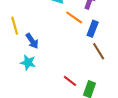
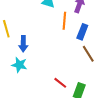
orange line: (74, 17) -> (64, 21), turned 60
blue arrow: (32, 41) -> (23, 44), turned 35

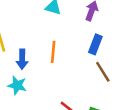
orange line: (64, 21) -> (53, 52), moved

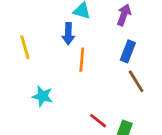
blue arrow: (22, 59) -> (68, 34), moved

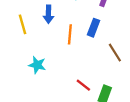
blue arrow: (68, 34) -> (48, 14), moved
blue rectangle: (128, 51) -> (94, 28), moved

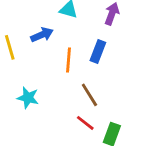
blue arrow: (48, 14) -> (42, 35), turned -114
brown line: (115, 53) -> (89, 95), moved

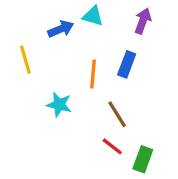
blue arrow: (42, 35) -> (61, 29), moved
cyan star: (28, 98) -> (59, 105), moved

